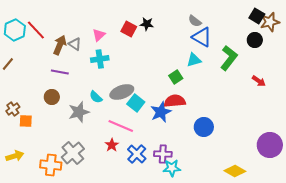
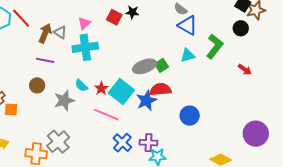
cyan cross: (100, 59) -> (85, 47), size x1.4
cyan triangle: (194, 60) -> (188, 55), moved
gray ellipse: (122, 92) -> (144, 66), moved
cyan square: (136, 103) -> (121, 91), size x1.4
red star: (112, 145) -> (101, 88), moved

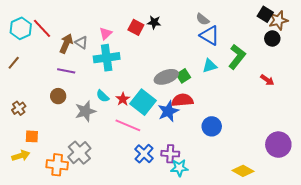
black circle: (241, 28) -> (272, 38), moved
orange square: (11, 110) -> (32, 136), moved

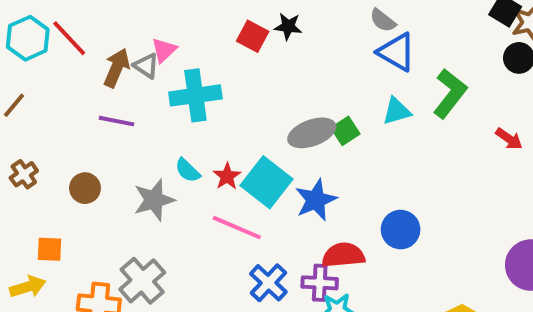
pink triangle: (106, 33) -> (164, 50), moved
brown circle: (58, 96) -> (85, 188), moved
red semicircle: (182, 100) -> (343, 255), moved
brown cross: (19, 108) -> (24, 174), moved

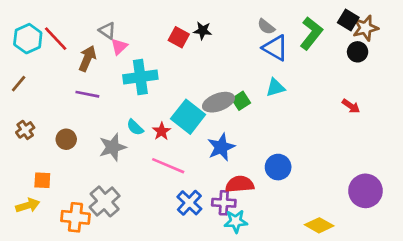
gray triangle: (146, 66) -> (107, 31), moved
green L-shape: (450, 93) -> (311, 33), moved
cyan square: (266, 182) -> (188, 117), moved

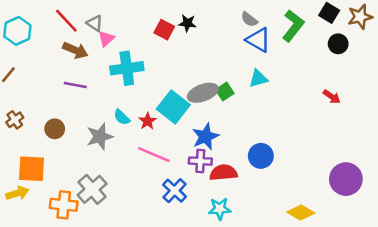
brown star: (365, 28) -> (360, 17), moved
red line: (56, 39) -> (66, 21), moved
brown arrow: (87, 58) -> (75, 50), turned 90
orange square: (42, 180) -> (32, 169), size x1.6
purple cross: (224, 203) -> (200, 161), moved

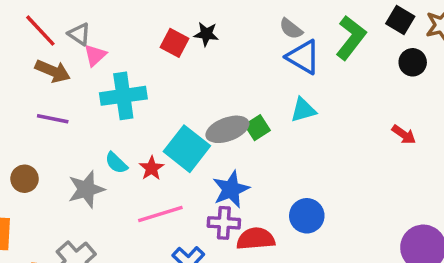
pink line: (154, 155) -> (160, 214), turned -40

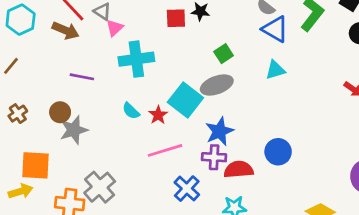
red square: (174, 43) -> (176, 18), turned -30
brown arrow: (53, 71) -> (66, 30), moved
green square: (257, 128) -> (224, 54), moved
brown circle: (25, 179) -> (60, 112), moved
gray star: (86, 189) -> (74, 130), moved

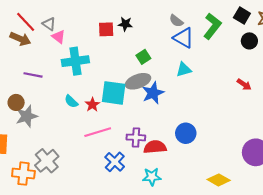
pink triangle: (115, 28) -> (58, 37), turned -40
cyan square: (185, 100) -> (114, 93), turned -30
blue star: (219, 131) -> (153, 93), moved

